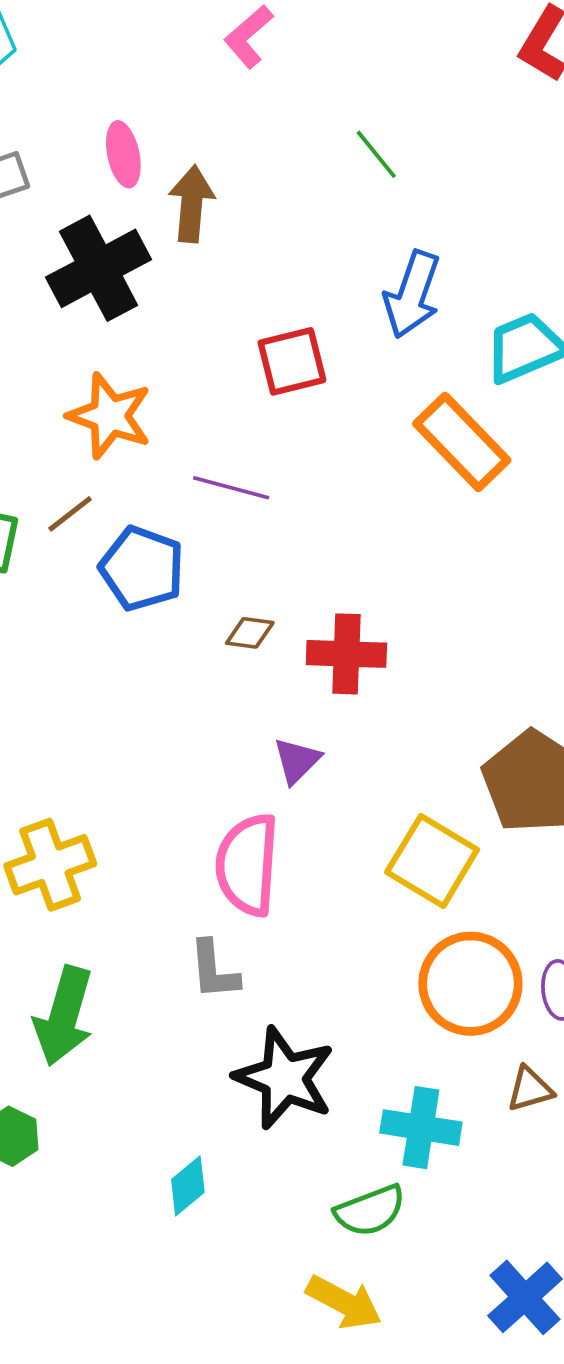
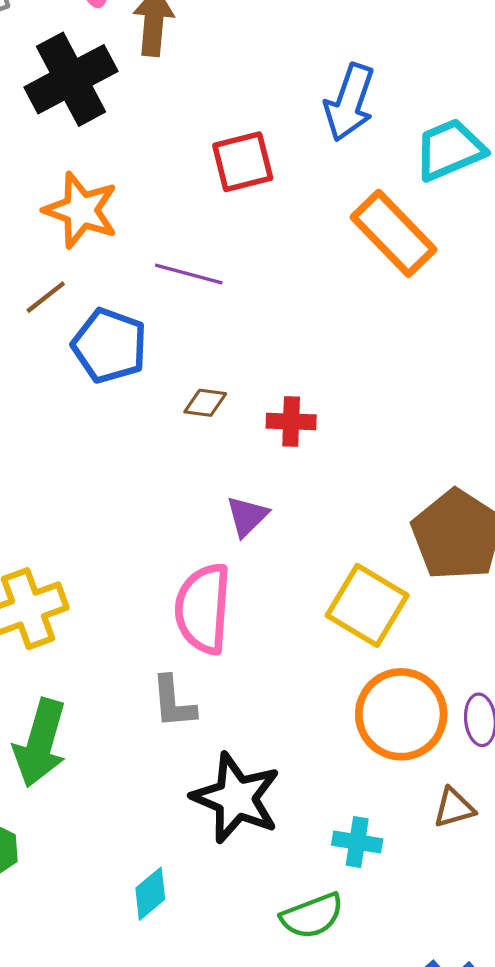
red cross: (346, 654) -> (291, 422), size x0.7
cyan cross: (421, 1128) -> (357, 842), size x0.7

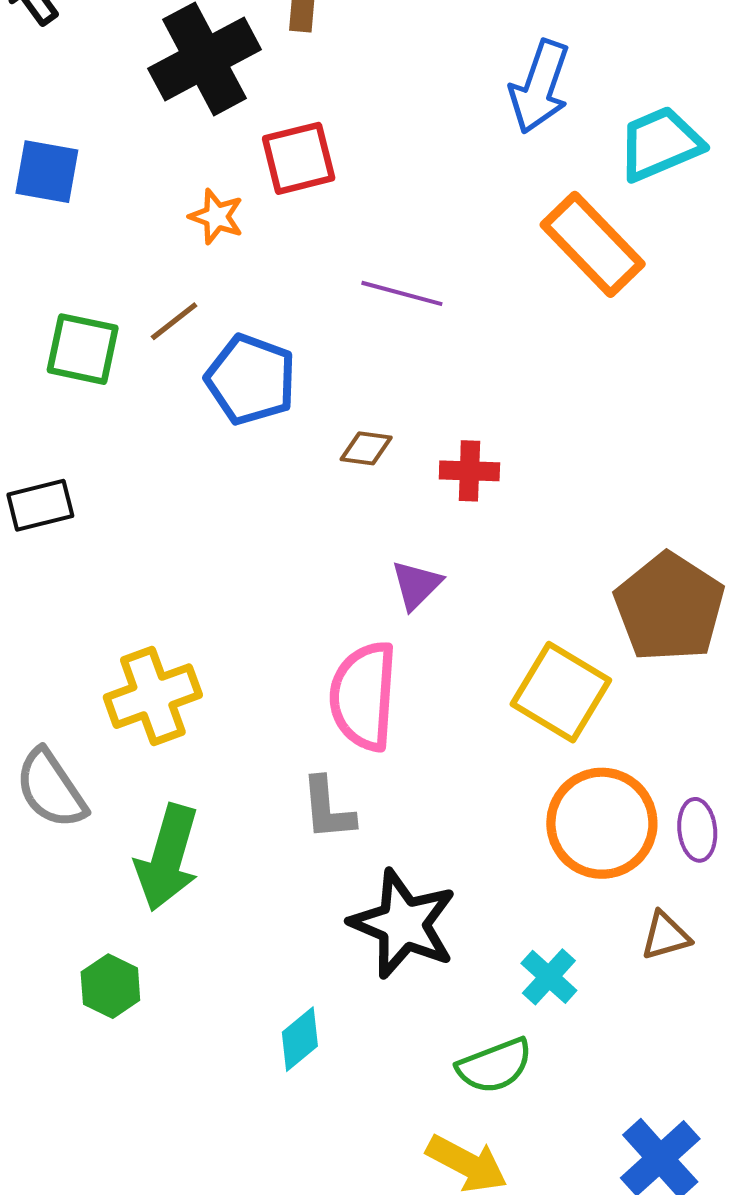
red square: (243, 162) -> (299, 158), moved
orange star: (81, 210) -> (216, 217), size x0.6
purple line: (189, 274) -> (402, 293), moved
cyan cross: (357, 842) -> (549, 977), turned 33

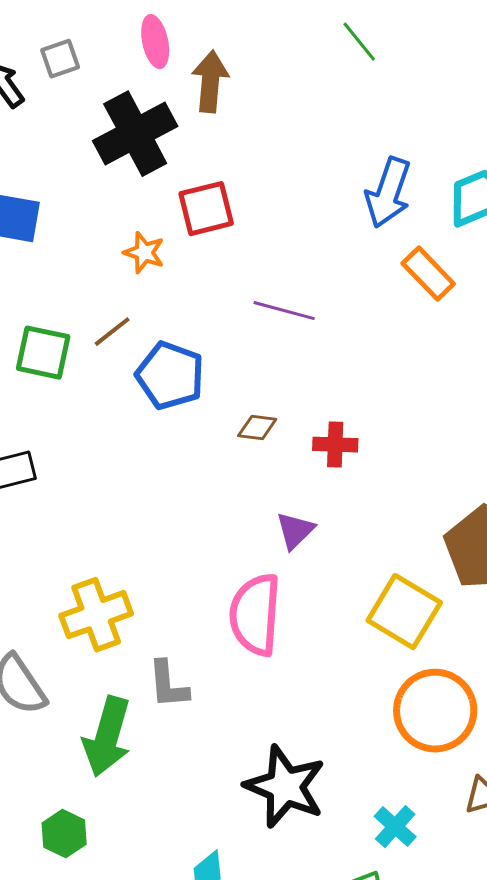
blue arrow: (540, 87) -> (388, 193), moved
orange rectangle: (593, 244) -> (428, 274), size x0.7
gray L-shape: (328, 809) -> (168, 685), moved

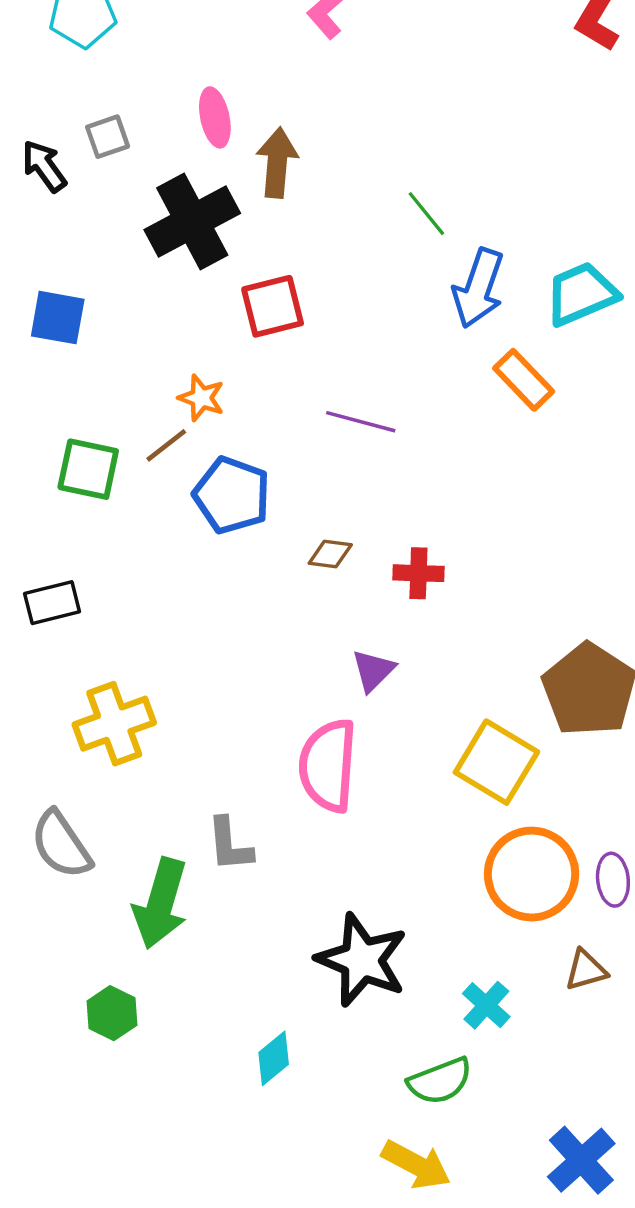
green line: (359, 42) -> (426, 214), moved
orange star: (144, 253) -> (201, 398), moved
yellow cross: (96, 615) -> (114, 724), moved

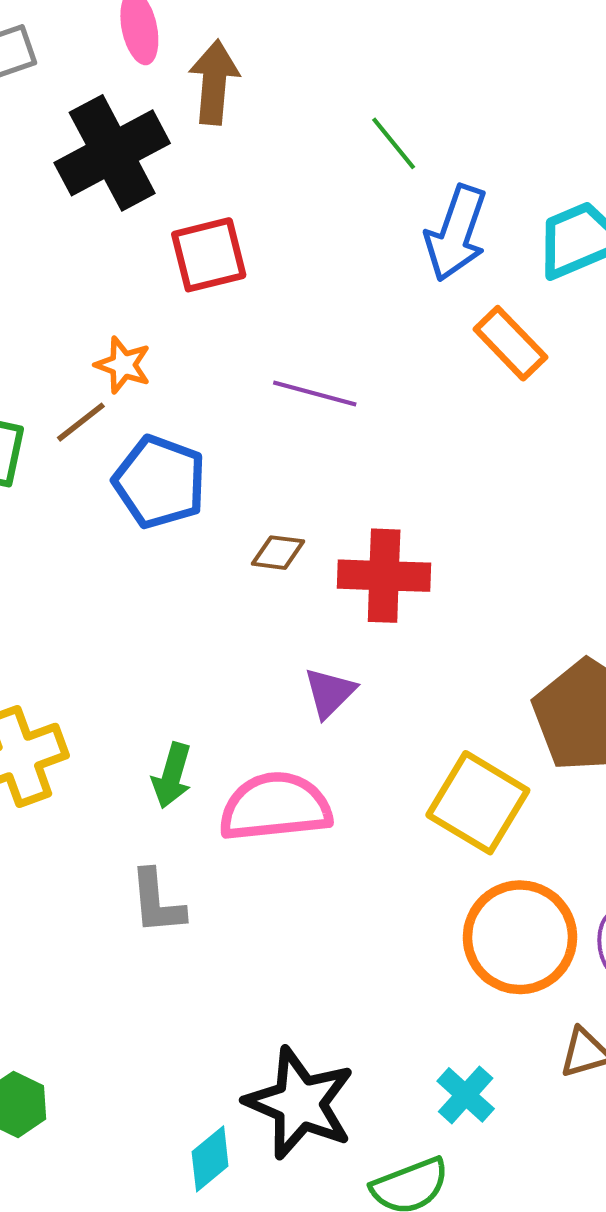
red cross: (418, 573) -> (384, 576), size x1.5
pink semicircle: (328, 765) -> (275, 807), turned 80
green arrow: (161, 903) -> (172, 776), moved, size x0.6
black star: (362, 960) -> (300, 1103), moved

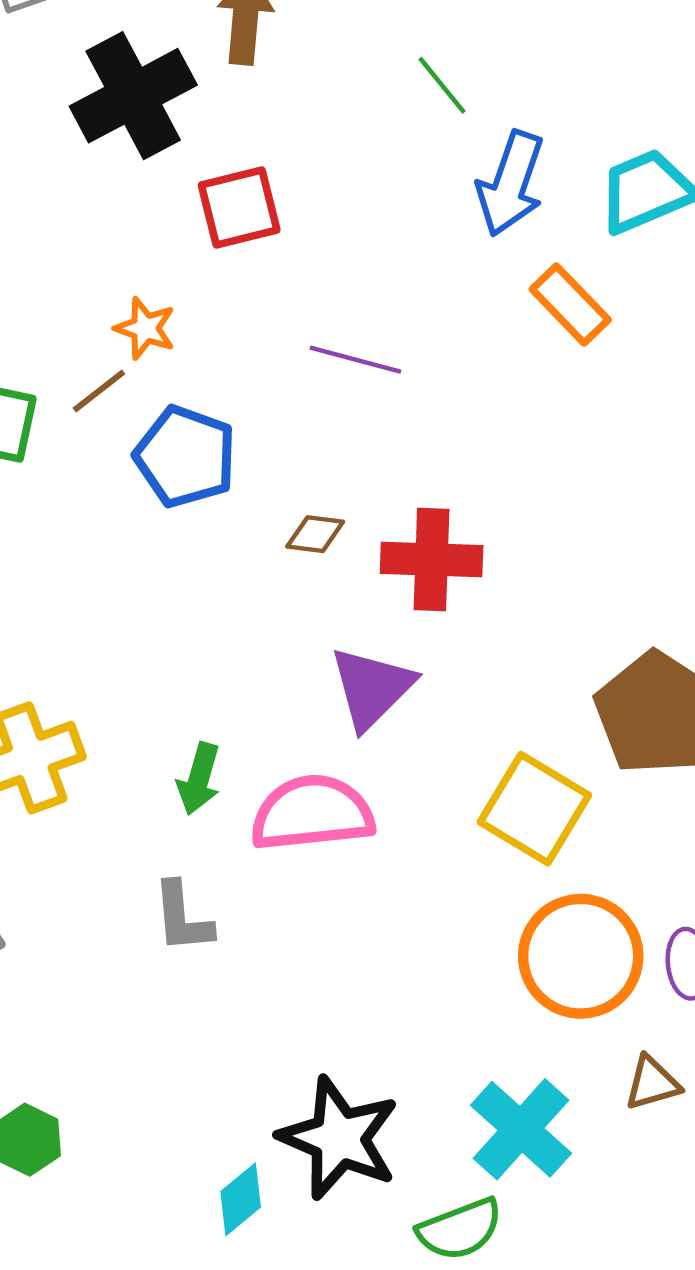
purple triangle: (330, 693) -> (372, 688), size x1.5
cyan cross: (466, 1095) -> (521, 1129), size x1.6

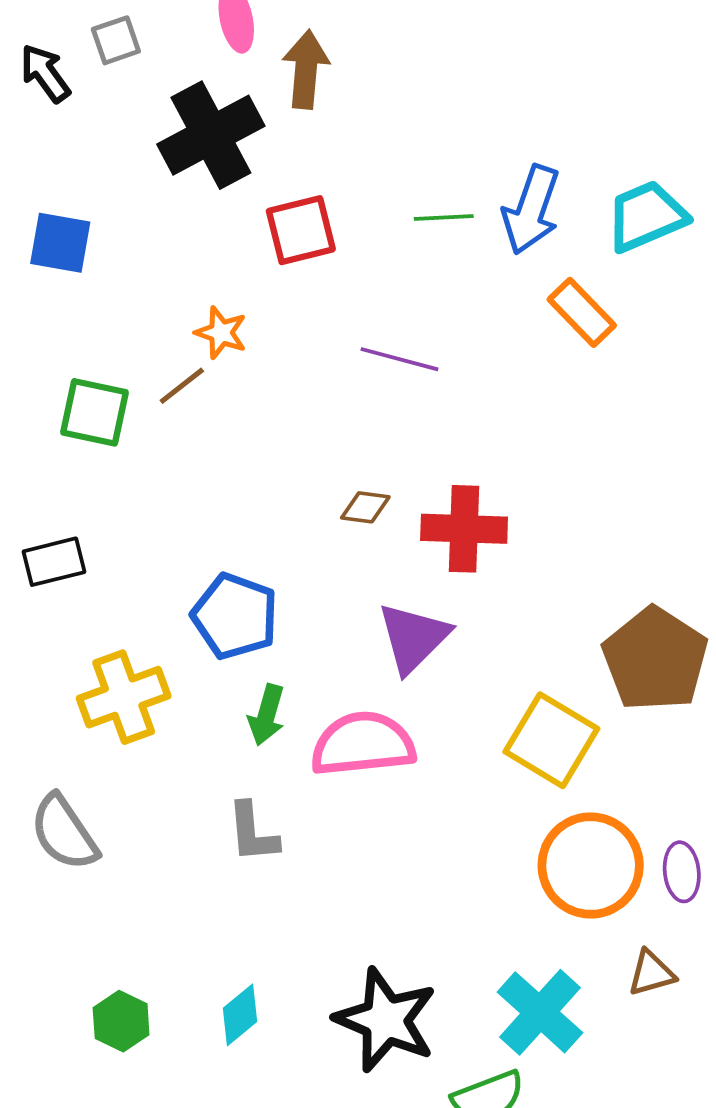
green line: (442, 85) -> (444, 217), moved, turned -54
blue pentagon: (185, 457) -> (235, 616), moved
cyan diamond: (241, 1199) -> (240, 1015), moved

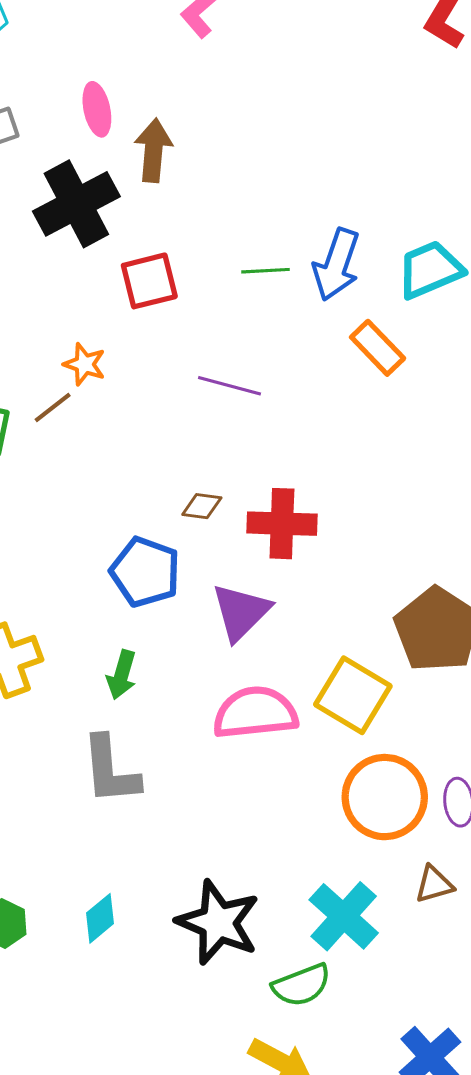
blue pentagon: (235, 616) -> (145, 572), moved
pink semicircle: (363, 744) -> (255, 713), moved
gray L-shape: (253, 833) -> (110, 770), size x1.4

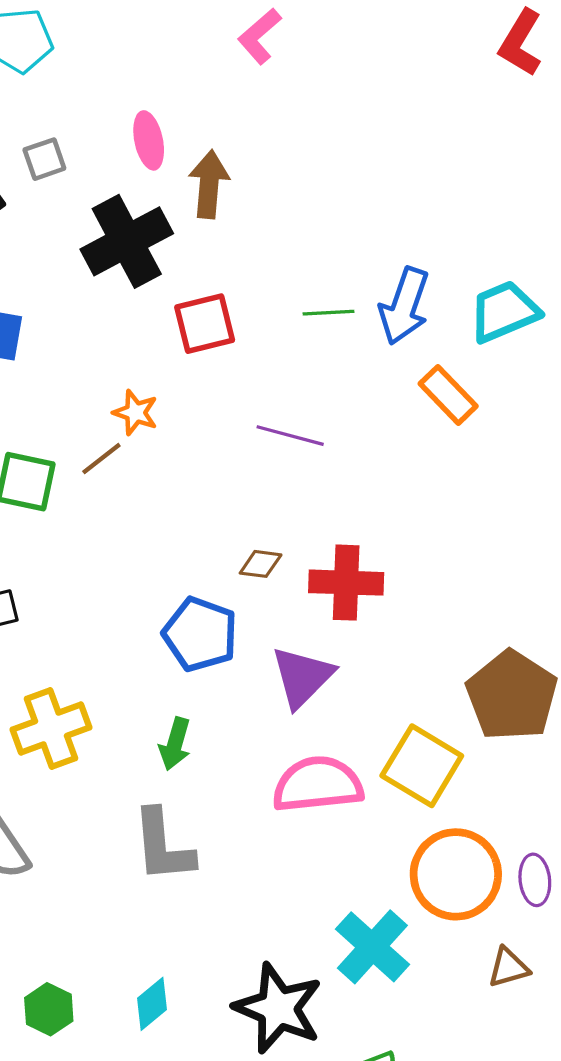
cyan cross: (344, 916) -> (372, 947), moved

